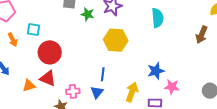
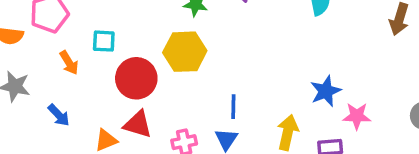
yellow hexagon: (116, 40) -> (185, 52), moved

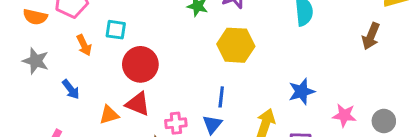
yellow hexagon: (185, 52) -> (236, 45), moved
pink star: (357, 116) -> (344, 115), moved

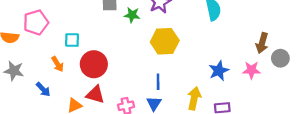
brown arrow: (371, 36) -> (262, 43), moved
orange arrow: (84, 45) -> (58, 64), moved
pink star: (344, 115) -> (251, 70), moved
gray circle: (384, 121) -> (280, 58), moved

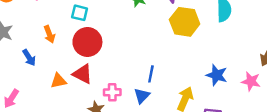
cyan square: (72, 40) -> (80, 13), moved
yellow hexagon: (165, 41) -> (185, 22), moved
blue star: (219, 71) -> (217, 75), turned 30

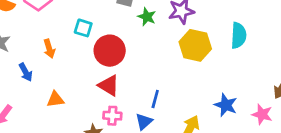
red circle: (87, 42) -> (110, 51), moved
red triangle: (83, 74) -> (109, 85), moved

